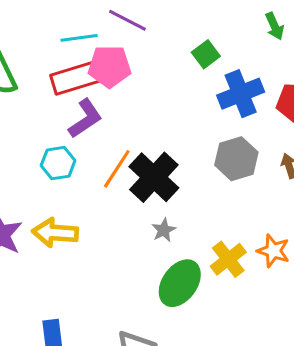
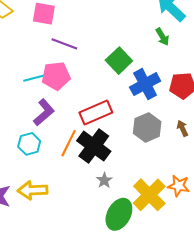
cyan line: (79, 38) -> (35, 78), moved
green square: (206, 54) -> (119, 61), size x1.4
red rectangle: (75, 78) -> (96, 113), moved
yellow cross: (228, 259) -> (149, 195), size x1.4

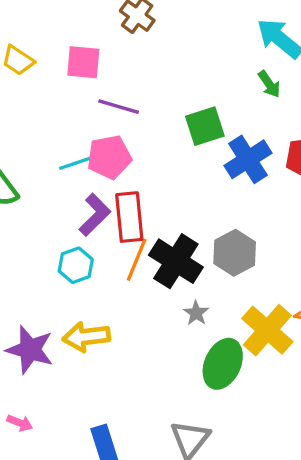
green square: (119, 61) -> (205, 126), turned 30
red rectangle: (96, 113) -> (129, 217), moved, turned -68
gray hexagon: (147, 127) -> (235, 253), moved

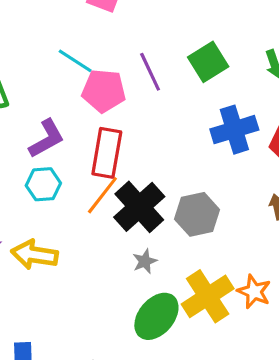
purple line: (119, 107) -> (150, 72), moved, turned 33
green square: (205, 126) -> (208, 62), moved, turned -30
cyan line: (78, 162) -> (75, 61), moved, turned 36
purple L-shape: (95, 215) -> (47, 139), moved

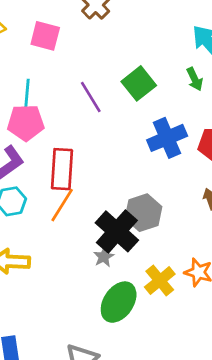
cyan line: (75, 61) -> (27, 95), turned 68
pink pentagon: (104, 91) -> (26, 123), moved
black cross: (139, 207) -> (117, 231), moved
yellow cross: (208, 296) -> (160, 281), size x0.7

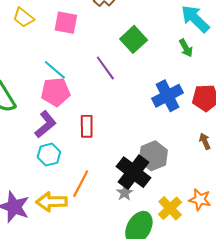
green square: (139, 83) -> (134, 39), moved
cyan line: (27, 95) -> (55, 70), turned -50
red rectangle: (62, 169) -> (87, 126), size x0.7
orange line: (62, 205) -> (81, 184), moved

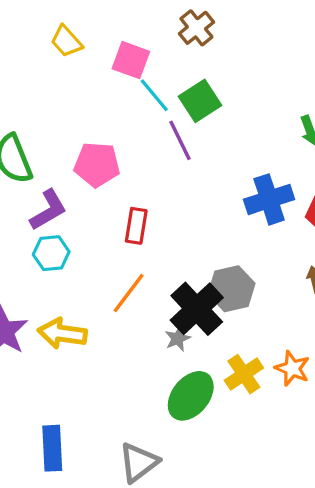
green square: (134, 39) -> (200, 101), moved
cyan line: (55, 70) -> (154, 95), moved
purple L-shape: (45, 124) -> (48, 210), moved
cyan hexagon: (49, 155) -> (51, 253), moved
orange line: (81, 184) -> (129, 293), moved

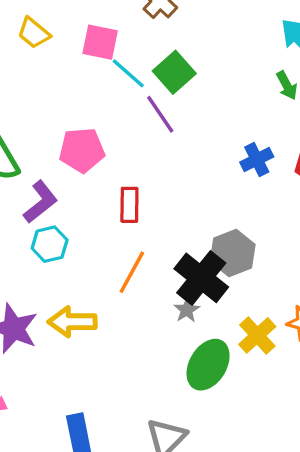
blue cross: (269, 199) -> (257, 159), size x0.7

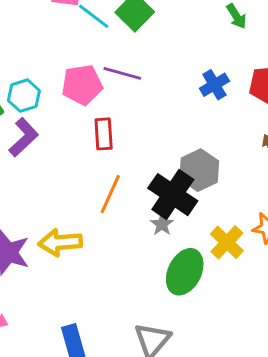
purple line: (160, 114) -> (122, 73), moved, turned -36
pink pentagon: (82, 150) -> (82, 85), moved
cyan hexagon: (50, 244) -> (24, 96), moved

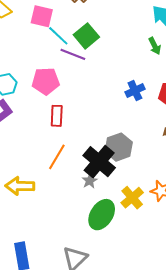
purple line: (122, 73) -> (73, 54), moved

